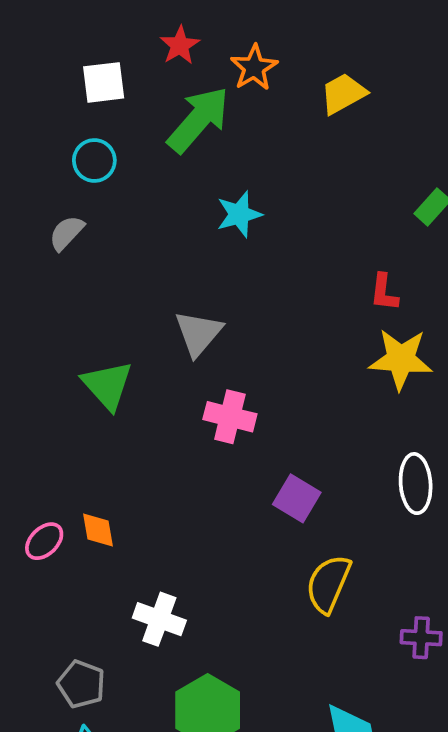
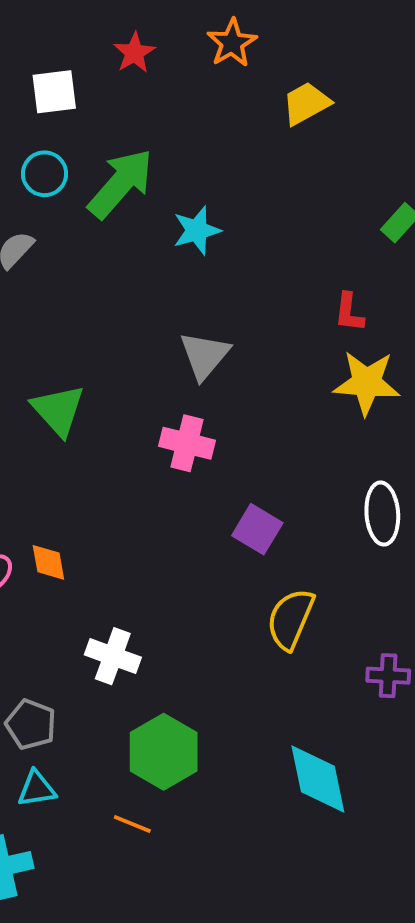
orange star: (254, 68) -> (232, 43), moved
green arrow: (198, 120) -> (121, 184), moved
gray triangle: (198, 333) -> (205, 355), moved

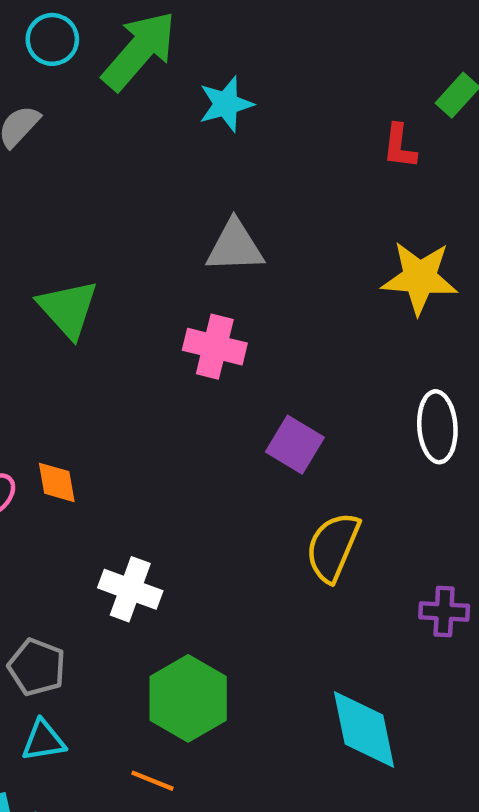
red L-shape: (349, 312) -> (400, 146), moved
gray triangle: (205, 355) -> (235, 246), turned 48

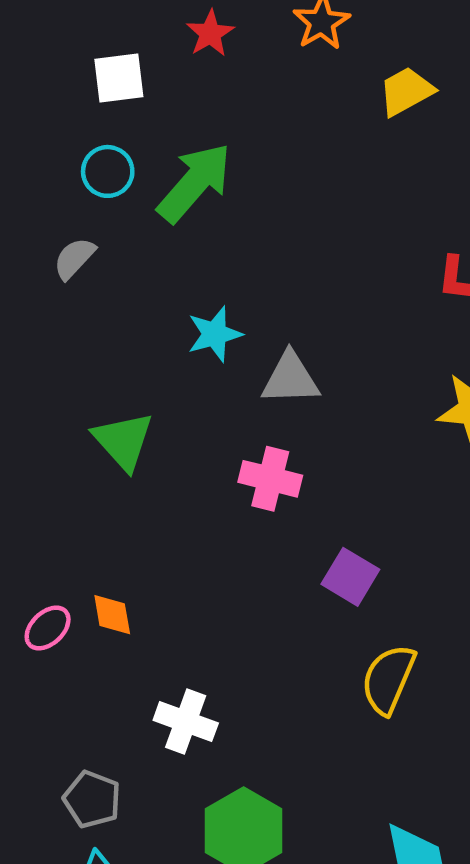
cyan star: (226, 104) -> (215, 334), moved

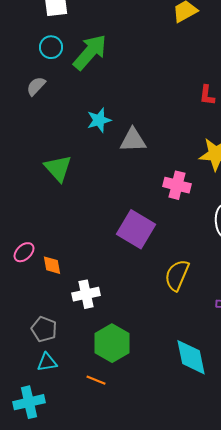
pink cross: (270, 479) -> (177, 185), moved
purple square: (350, 577) -> (136, 229), moved, size x1.5
orange diamond: (112, 615) -> (52, 265), moved
white cross: (186, 722) -> (86, 294), turned -32

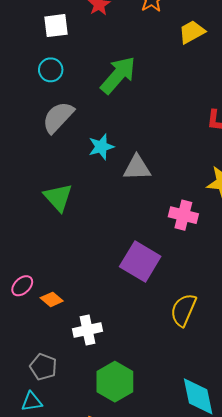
green arrow: (90, 52) -> (118, 75), moved
gray semicircle: (36, 86) -> (58, 117), moved, size x1.6
orange diamond: (52, 265) -> (52, 299), turned -40
cyan triangle: (47, 362) -> (32, 402), moved

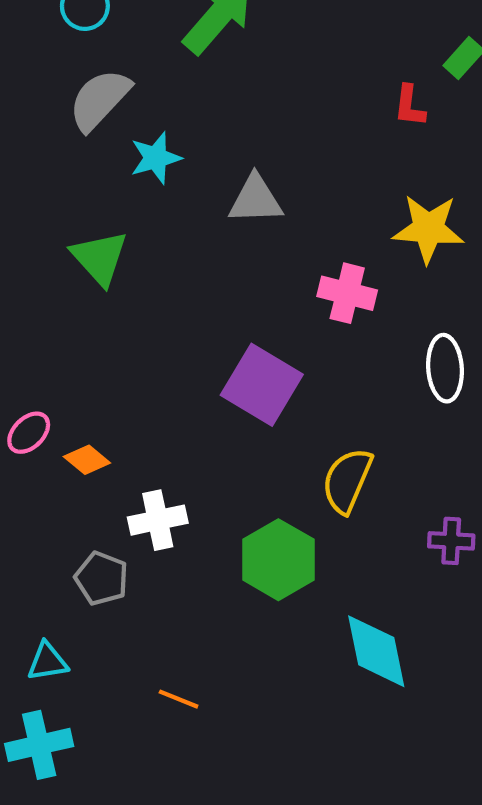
cyan star: (101, 147) -> (156, 158), moved
gray pentagon: (43, 367) -> (102, 578), moved
green hexagon: (115, 382) -> (278, 560), moved

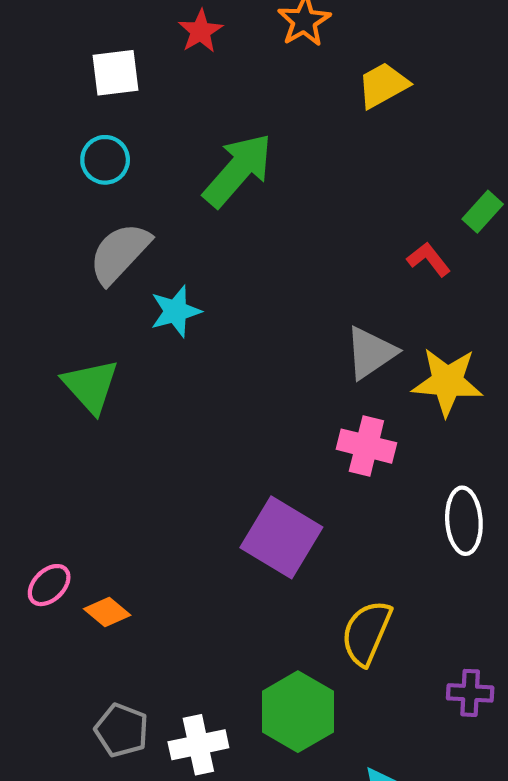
red L-shape: (410, 106) -> (429, 259), turned 135
gray triangle: (256, 200) -> (371, 353), moved, turned -32
green triangle: (99, 258) -> (91, 386), moved
white cross: (158, 520) -> (198, 745), moved

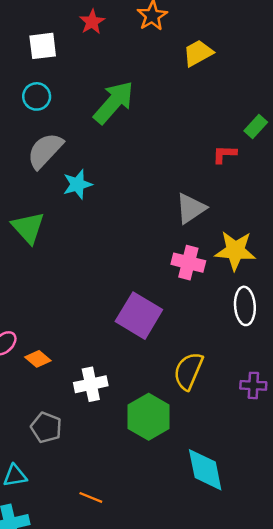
red L-shape: (429, 259) -> (224, 154), turned -50
yellow star: (447, 382) -> (235, 251), moved
purple cross: (470, 693) -> (253, 385), moved
white cross: (198, 745) -> (91, 384), moved

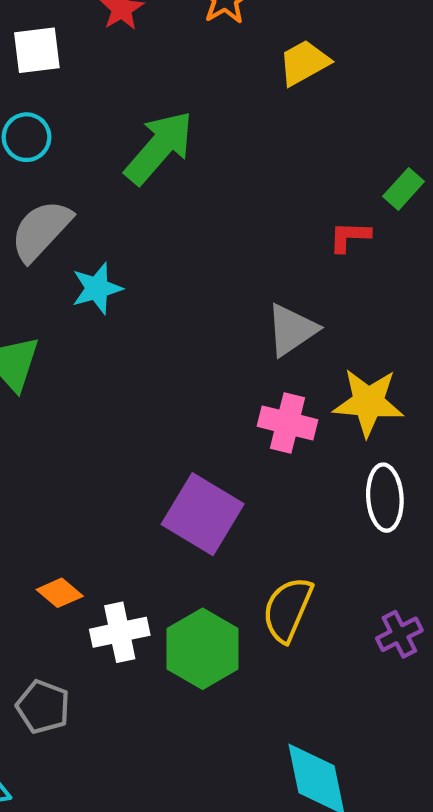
orange diamond: (38, 359) -> (60, 593), moved
purple cross: (253, 385) -> (399, 634), turned -30
green hexagon: (149, 417) -> (203, 649), moved

